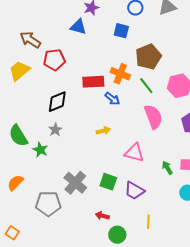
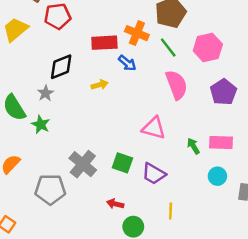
gray star: (55, 130) -> (45, 93), moved
yellow arrow: (103, 131) -> (100, 85), moved

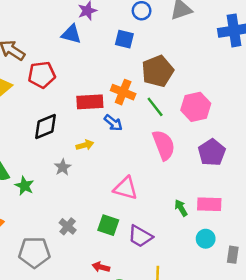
gray star: (45, 93) -> (63, 167), moved
pink triangle: (154, 128) -> (126, 188), moved
gray cross: (83, 164) -> (68, 226), size x0.6

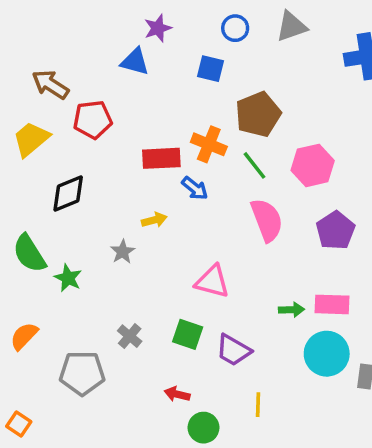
black diamond: (45, 127) -> (68, 194), moved
green arrow: (181, 208) -> (291, 310), turned 119
cyan circle: (206, 239) -> (327, 354), size x1.6

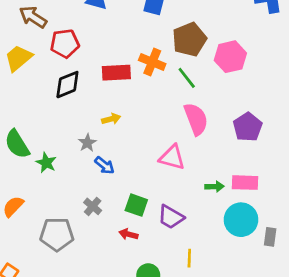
pink hexagon: (313, 165) -> (230, 57), moved
blue arrow: (195, 188) -> (105, 165), moved
black diamond: (68, 194) -> (67, 85), moved
pink triangle: (212, 282) -> (172, 157), moved
red arrow: (177, 394) -> (128, 234), moved

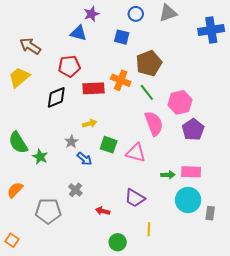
red pentagon: (65, 43) -> (69, 66), moved
pink hexagon: (230, 57) -> (180, 102), moved
green square: (136, 205) -> (109, 145), moved

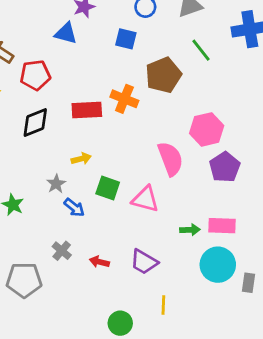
red pentagon: (69, 66) -> (35, 75), moved
green line: (147, 92) -> (201, 50), moved
red arrow: (103, 211) -> (99, 262), moved

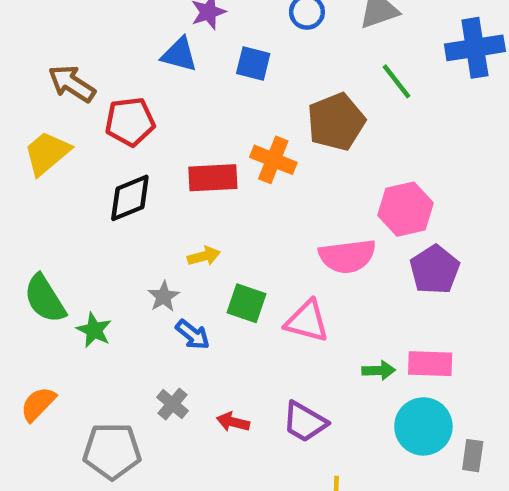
blue square: (126, 39) -> (253, 63), moved
pink semicircle: (170, 159) -> (347, 256), turned 104

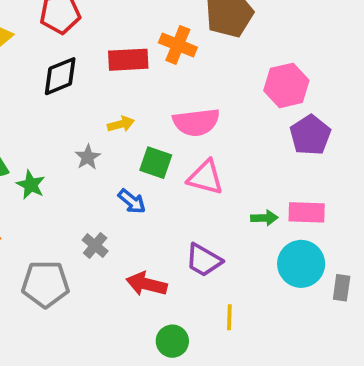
pink semicircle: (347, 256) -> (196, 122), moved
blue arrow: (193, 335) -> (132, 201), moved
red arrow: (233, 422) -> (147, 284), moved, size x1.5

